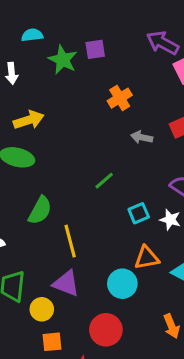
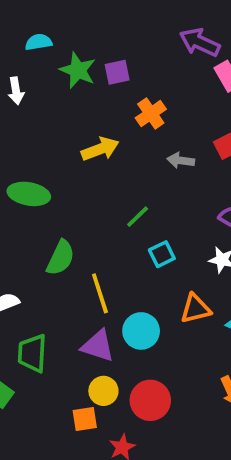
purple square: (95, 49) -> (117, 72), moved
yellow arrow: (29, 120) -> (100, 149), moved
cyan square: (139, 213) -> (162, 254), moved
cyan circle: (122, 284) -> (141, 331), moved
yellow circle: (42, 309) -> (103, 391), moved

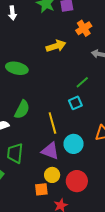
green line: (138, 217) -> (82, 82), moved
cyan square: (162, 254) -> (75, 103), moved
green semicircle: (61, 258) -> (22, 110), moved

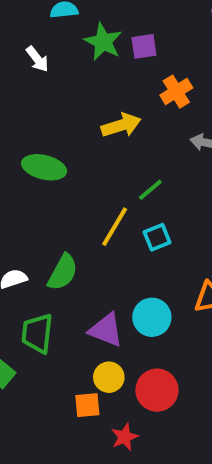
white arrow: (12, 13) -> (37, 59), turned -32
green line: (82, 82) -> (150, 190), moved
green semicircle: (22, 110) -> (63, 272), moved
yellow line: (52, 123) -> (115, 227), moved, turned 45

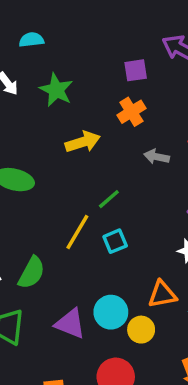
green star: (103, 42) -> (56, 90), moved
purple square: (144, 46) -> (136, 70), moved
yellow circle: (109, 377) -> (141, 330), moved

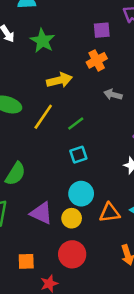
yellow line: (77, 232) -> (43, 117), moved
orange triangle: (162, 294) -> (110, 213), moved
cyan circle: (111, 312) -> (81, 194), moved
yellow circle: (141, 330) -> (72, 218), moved

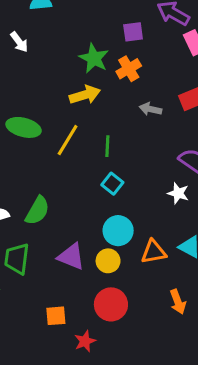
green star: (42, 41) -> (94, 58), moved
green line: (76, 123) -> (107, 146), turned -48
cyan square: (78, 155) -> (112, 184), turned -30

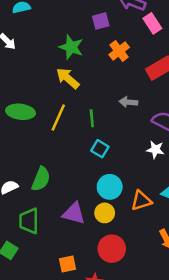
orange cross: (129, 69) -> (119, 51), moved
yellow arrow: (85, 95) -> (68, 78), turned -115
gray arrow: (150, 109) -> (128, 102), moved

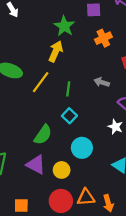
yellow arrow: (68, 78) -> (56, 51), turned 60
green semicircle: (41, 179) -> (43, 135), moved
cyan circle: (110, 187) -> (82, 148), moved
orange triangle: (141, 201) -> (86, 197), moved

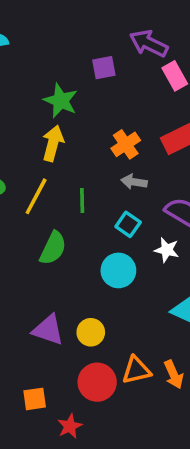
orange cross: (103, 38) -> (126, 144), moved
cyan square: (69, 116) -> (128, 224), moved
green semicircle: (43, 135) -> (53, 248), moved
cyan circle: (82, 148) -> (118, 270), moved

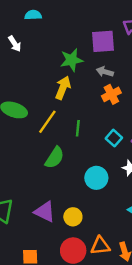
purple square: (104, 68) -> (103, 41), size x1.5
green star: (61, 101) -> (72, 60), turned 30
gray arrow: (134, 182) -> (105, 72), moved
cyan square: (128, 224) -> (114, 138), moved

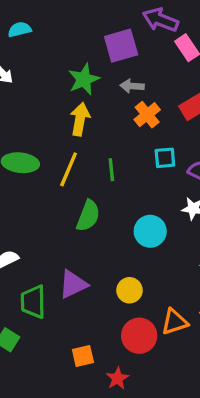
cyan square: (114, 138) -> (165, 158), moved, turned -35
purple triangle: (45, 212) -> (73, 284), moved, turned -40

